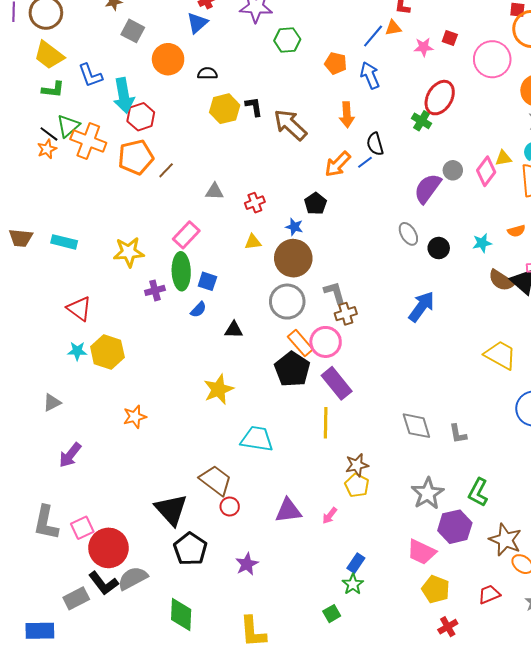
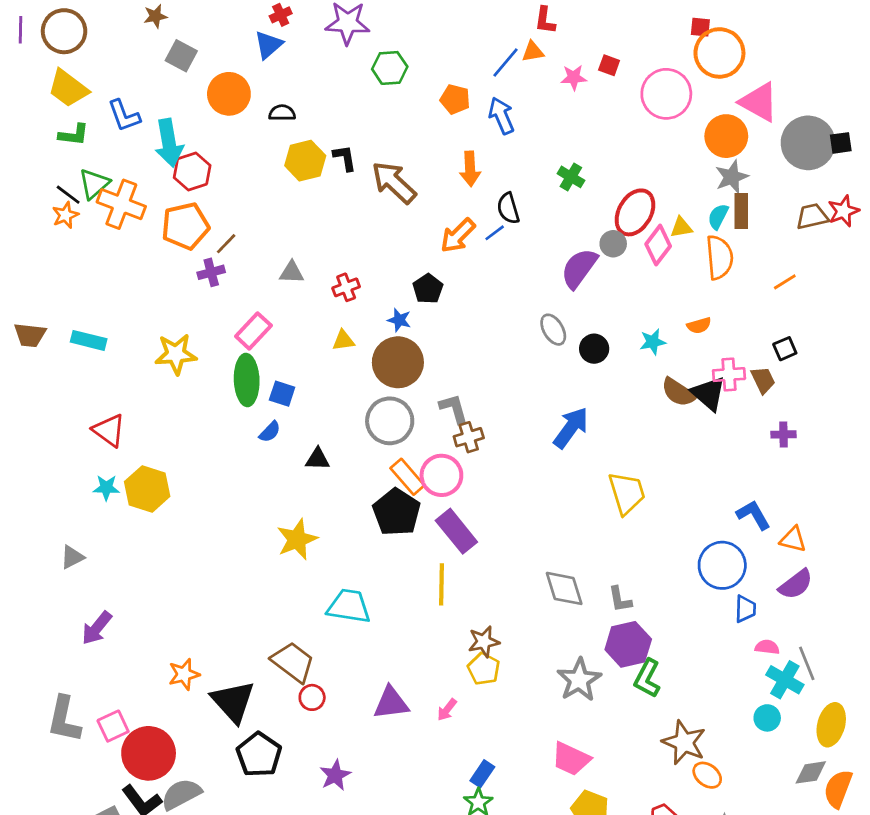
red ellipse: (440, 98) -> (635, 212), moved
purple cross: (155, 290) -> (211, 272), moved
yellow trapezoid: (500, 355) -> (627, 493), moved, turned 44
orange star: (135, 417) -> (184, 674), moved
purple hexagon: (455, 527) -> (628, 644), moved

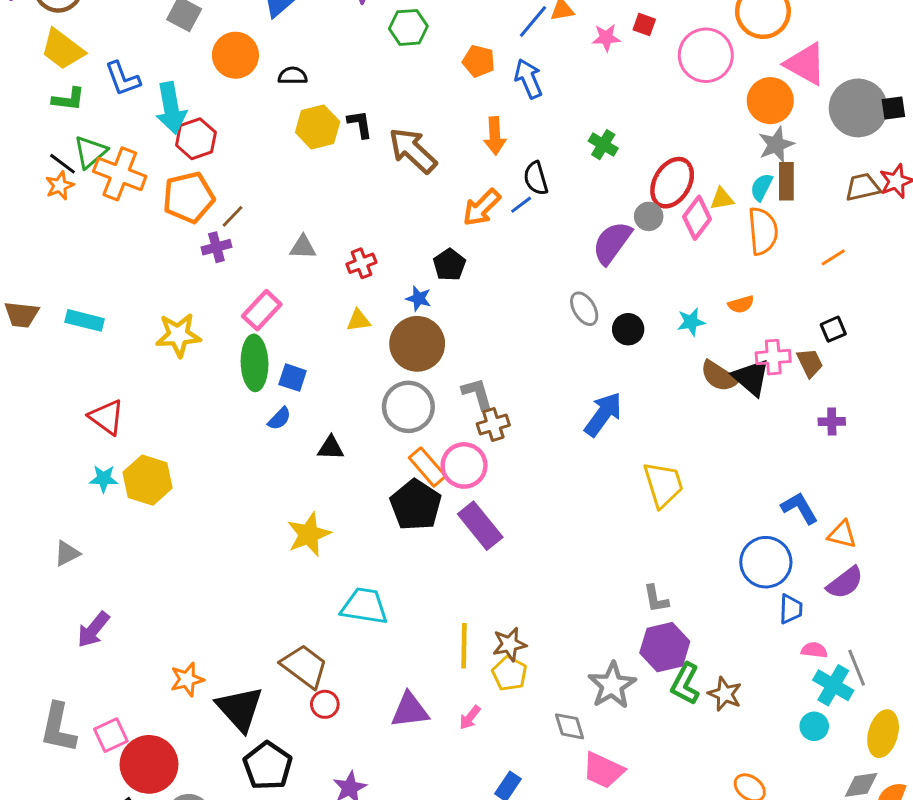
yellow line: (441, 584) -> (464, 646), moved
gray diamond: (564, 588) -> (570, 726), moved, size x0.7
brown star: (684, 742) -> (725, 694), moved, size x0.7

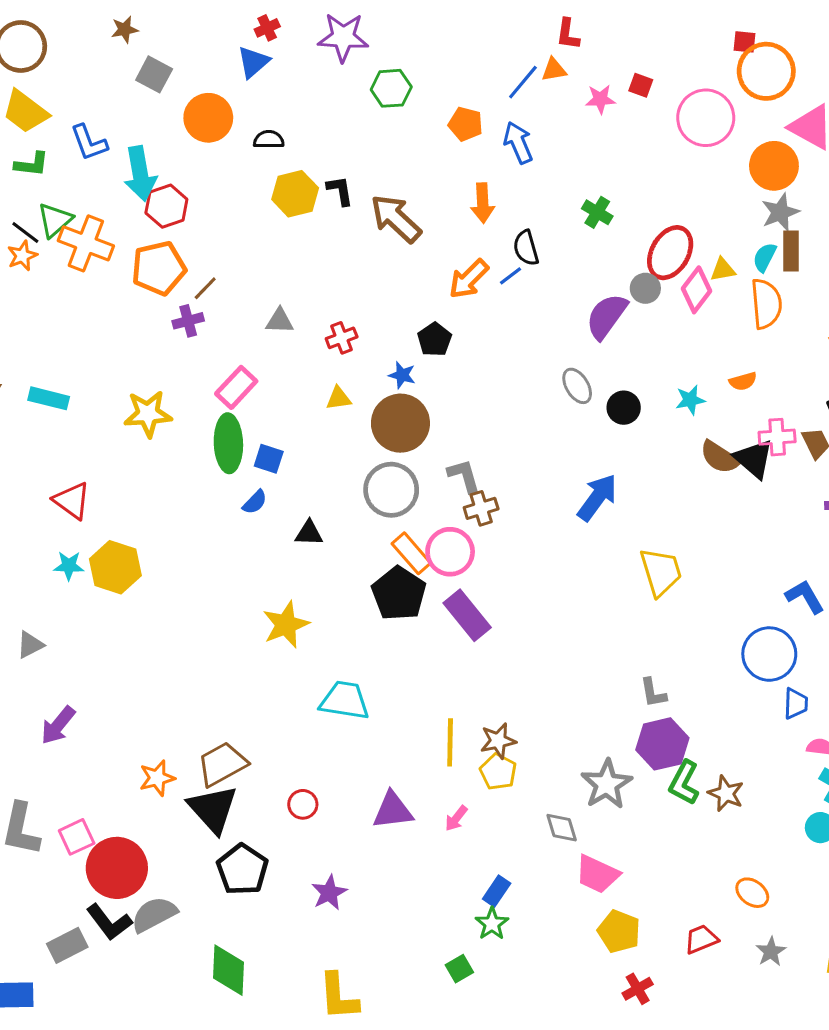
brown trapezoid: (304, 666) -> (222, 764), moved, turned -66

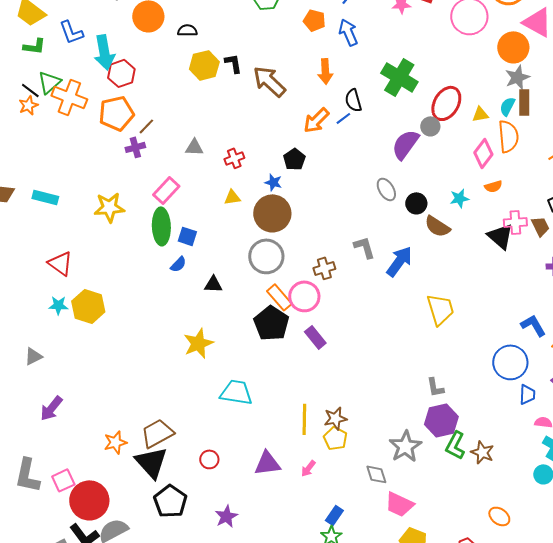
green cross: (597, 212) -> (399, 77), size x1.8
pink diamond: (696, 290) -> (483, 153), moved
brown semicircle: (720, 457) -> (437, 226), moved
gray L-shape: (464, 476) -> (364, 247), moved
purple rectangle: (467, 615) -> (315, 337), size x0.7

